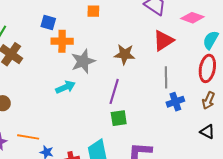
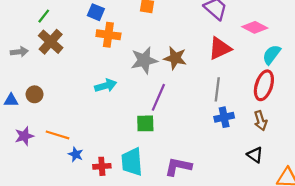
gray star: (83, 61) -> (144, 60), moved
brown arrow: (208, 100) -> (261, 121), turned -48
green square: (119, 118) -> (145, 123), moved

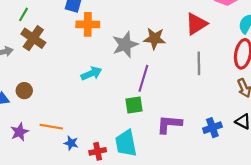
blue cross: (224, 117) -> (212, 128), moved
purple L-shape: (178, 167) -> (169, 124), moved

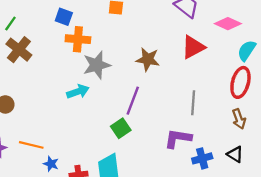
gray star: (125, 45) -> (97, 65), moved
gray line: (199, 63) -> (193, 103), moved
green square: (134, 105) -> (121, 128), turned -30
purple L-shape: (169, 124) -> (178, 138), moved

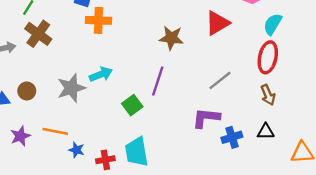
gray star: (97, 65) -> (71, 88), moved
gray line: (193, 103) -> (220, 80), turned 50
green square: (121, 128) -> (132, 105), moved
black triangle: (235, 154) -> (266, 132), turned -30

